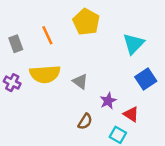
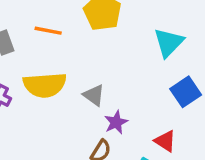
orange line: (47, 35) -> (48, 31), turned -54
purple star: (108, 101) -> (116, 122), moved

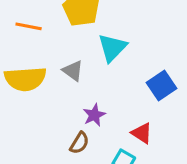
cyan triangle: (169, 43) -> (112, 48), moved
gray triangle: (94, 95) -> (73, 71), moved

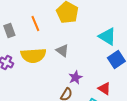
orange line: (29, 26) -> (35, 24), turned 56
cyan triangle: (112, 48) -> (107, 36), moved, turned -42

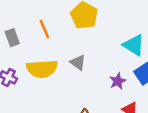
purple star: (75, 78) -> (118, 81), moved

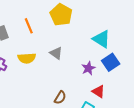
yellow semicircle: (42, 69) -> (27, 58), size x0.7

